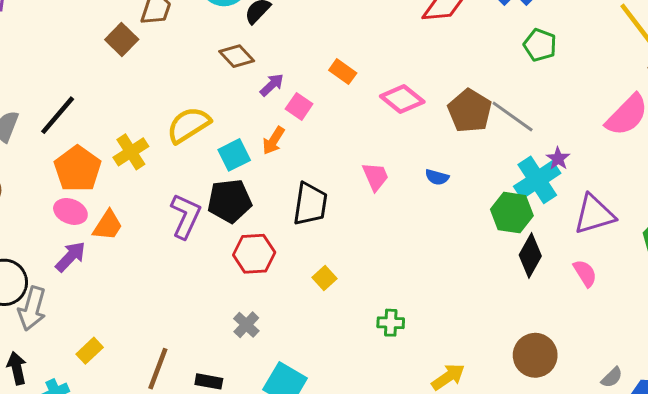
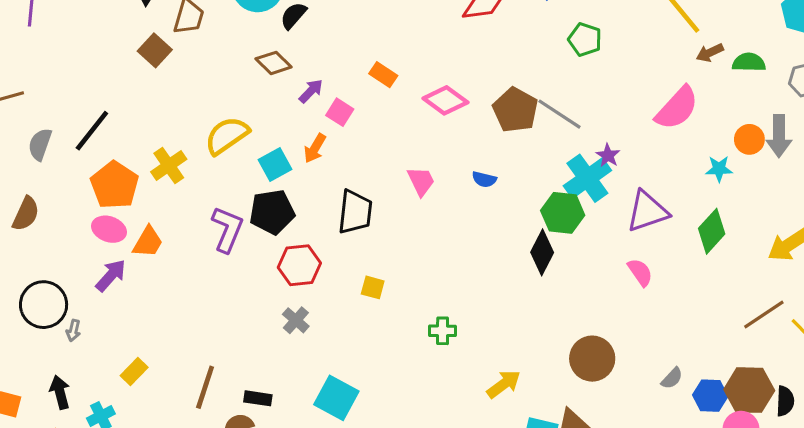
black diamond: (530, 256) -> (542, 252), moved
yellow square: (325, 278) -> (373, 287), turned -30
gray arrow: (32, 309) -> (73, 330), size x0.5
gray cross: (246, 325) -> (296, 320), moved

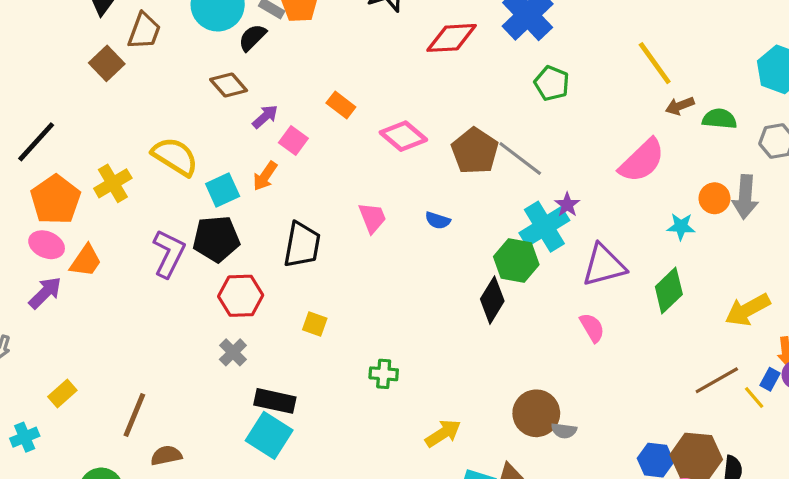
yellow semicircle: (227, 135) -> (175, 157), turned 63
gray semicircle: (672, 378) -> (564, 431), moved, turned 50
black rectangle: (258, 398) -> (275, 401), moved, size x1.4

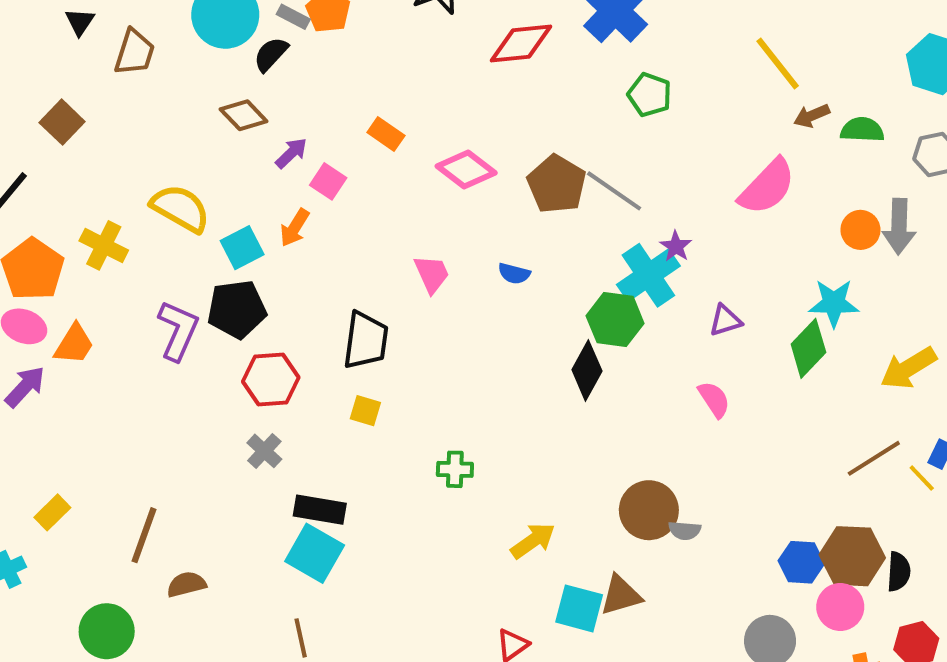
brown square: (107, 63) -> (62, 122), moved
yellow cross: (113, 183) -> (104, 245), turned -30
cyan star: (681, 227) -> (834, 303), moved, size x1.4
black trapezoid: (302, 245) -> (366, 340), moved
purple triangle: (604, 265) -> (725, 320), size x0.6

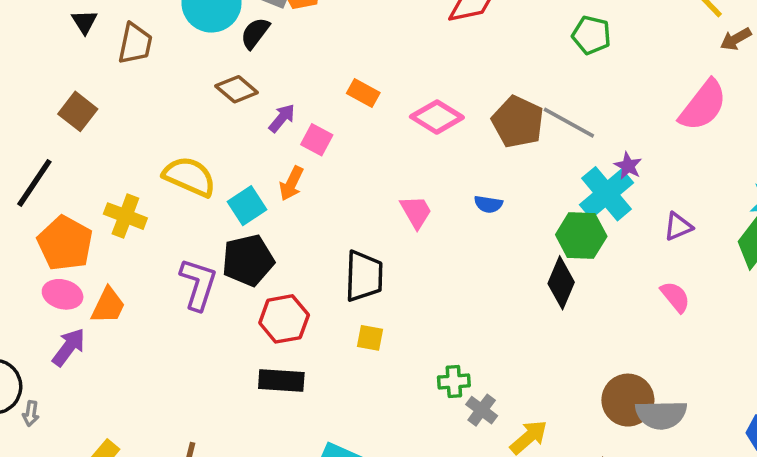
gray cross: (264, 451) -> (482, 410), moved
black rectangle: (320, 510) -> (281, 381), moved
gray semicircle: (685, 530) -> (661, 415), size x1.8

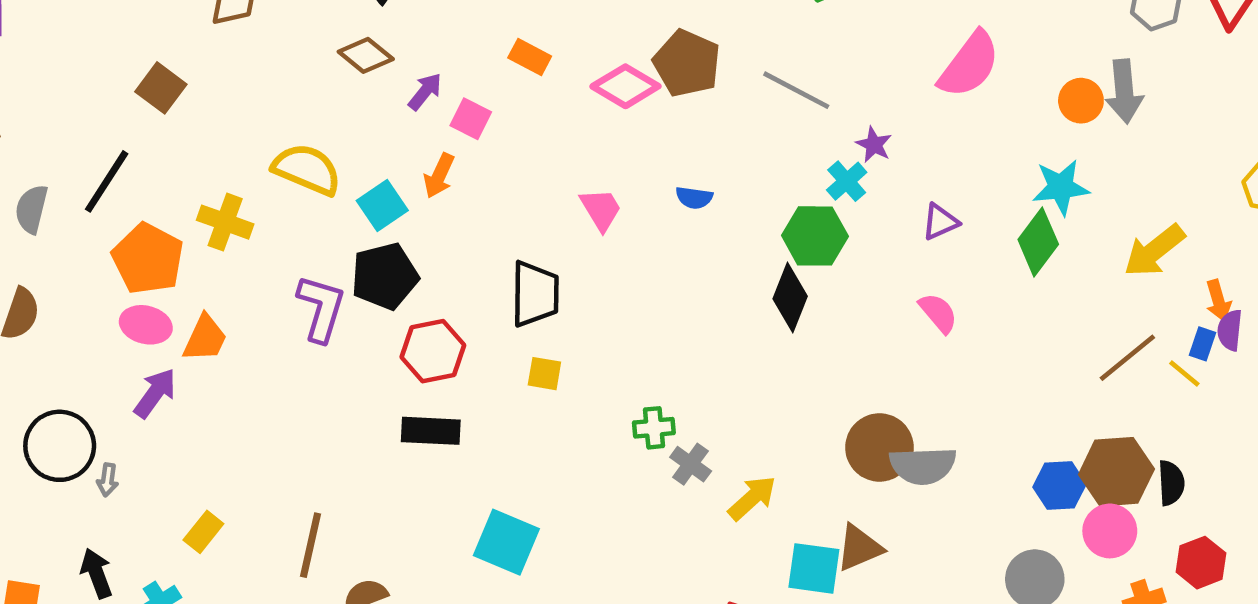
brown pentagon: (518, 122) -> (687, 63), moved
cyan cross: (606, 194) -> (847, 181), size x0.6

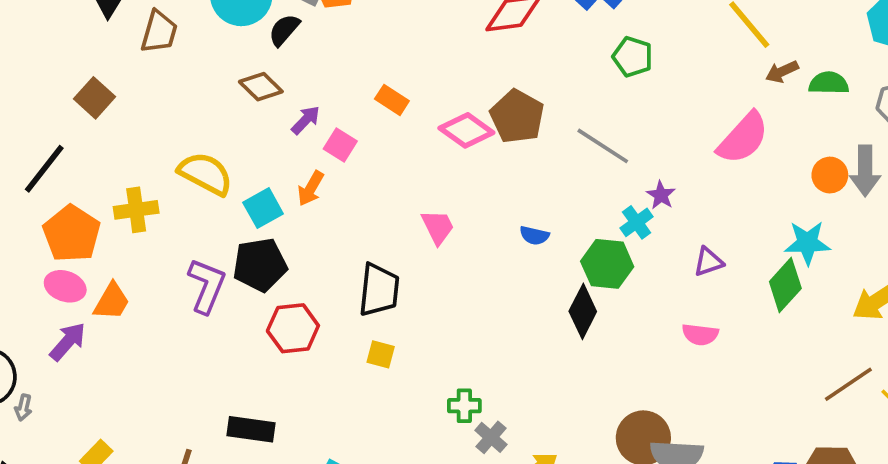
blue semicircle: (694, 198) -> (534, 235), moved
yellow cross: (225, 222) -> (136, 210), turned -33
pink semicircle: (938, 313) -> (700, 334), turned 132
black rectangle: (431, 431) -> (251, 429), moved

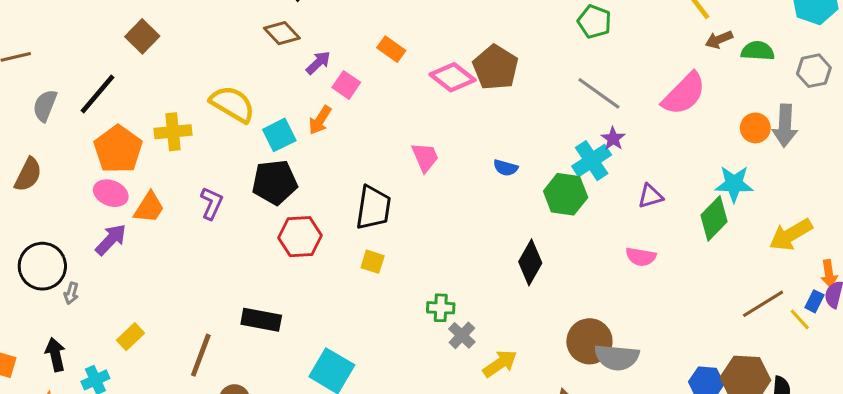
gray line: (603, 146) -> (599, 93), moved
cyan cross: (637, 222) -> (592, 161), size x1.4
purple L-shape: (207, 286) -> (212, 203), moved, size x0.7
black diamond: (583, 311) -> (530, 262), moved

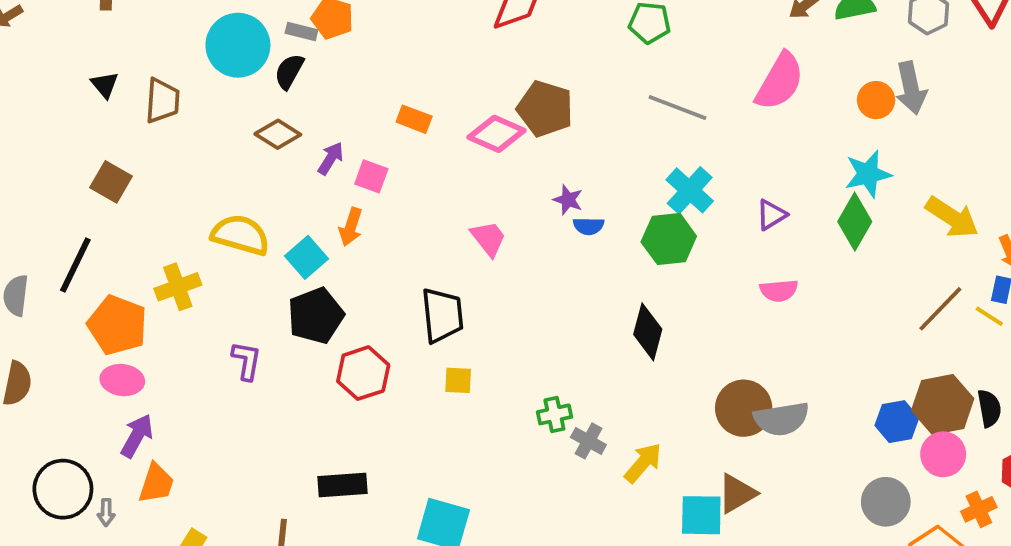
purple star: (613, 139) -> (568, 200), moved
orange trapezoid: (149, 208) -> (156, 483), moved
yellow arrow: (791, 235) -> (952, 217), turned -102

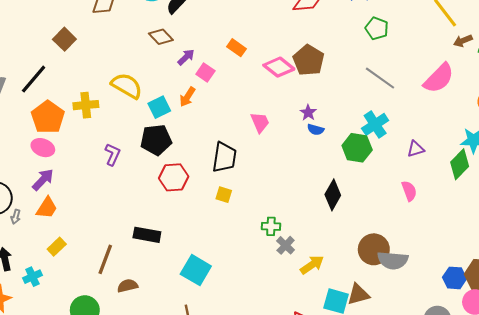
pink semicircle: (779, 291) -> (409, 191), turned -120

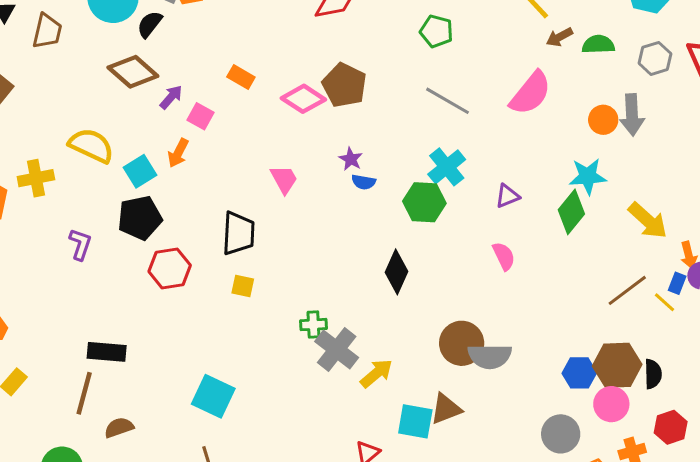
brown diamond: (161, 37) -> (133, 72), size x1.4
black rectangle: (147, 235) -> (107, 352), moved
gray cross: (286, 245) -> (337, 349), size x1.6

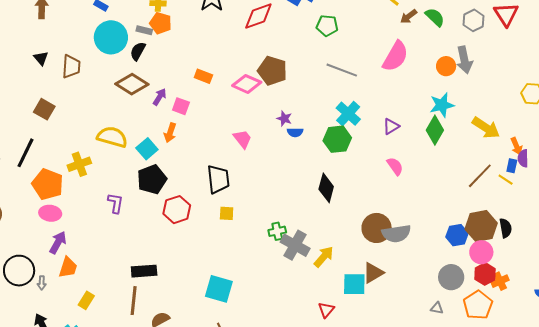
green semicircle: (598, 44) -> (435, 17), turned 55
red hexagon: (671, 427) -> (485, 274), moved

